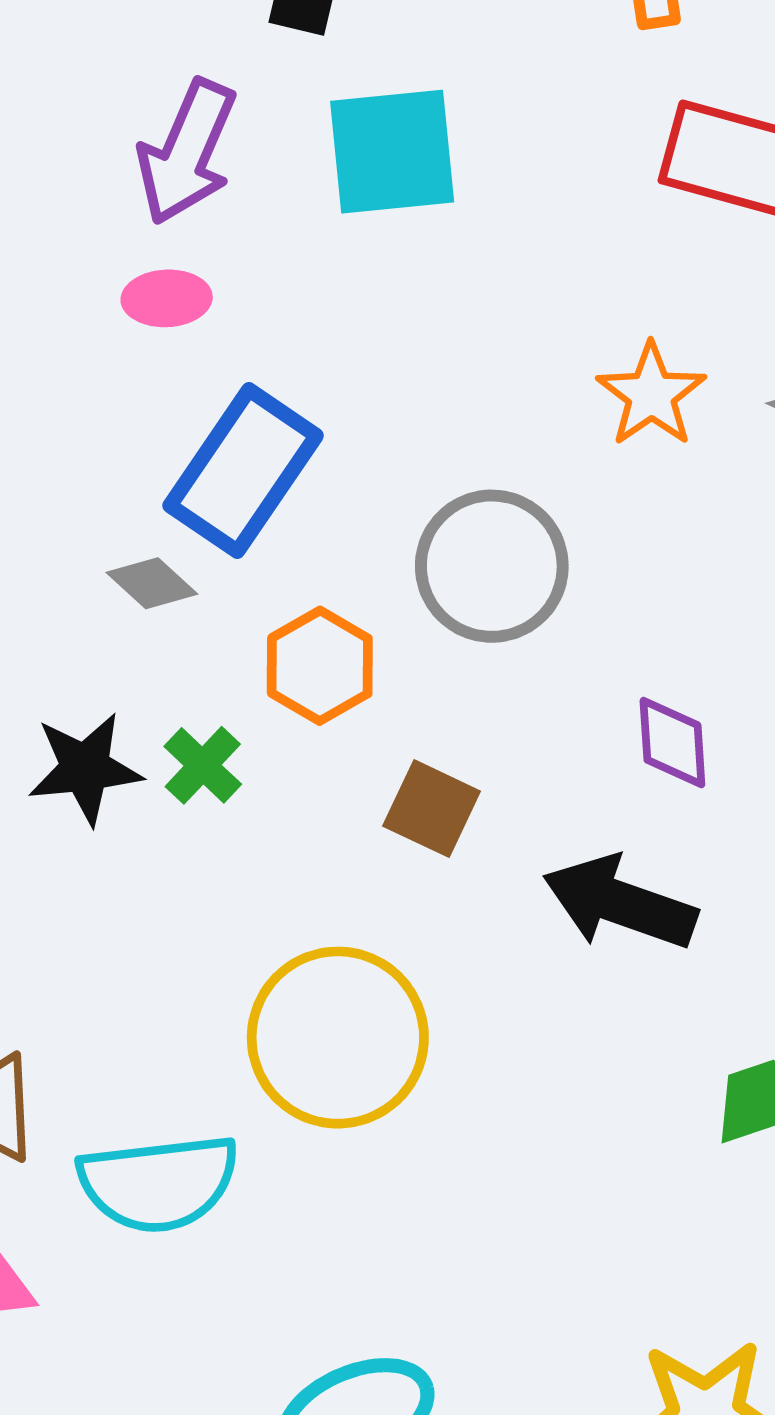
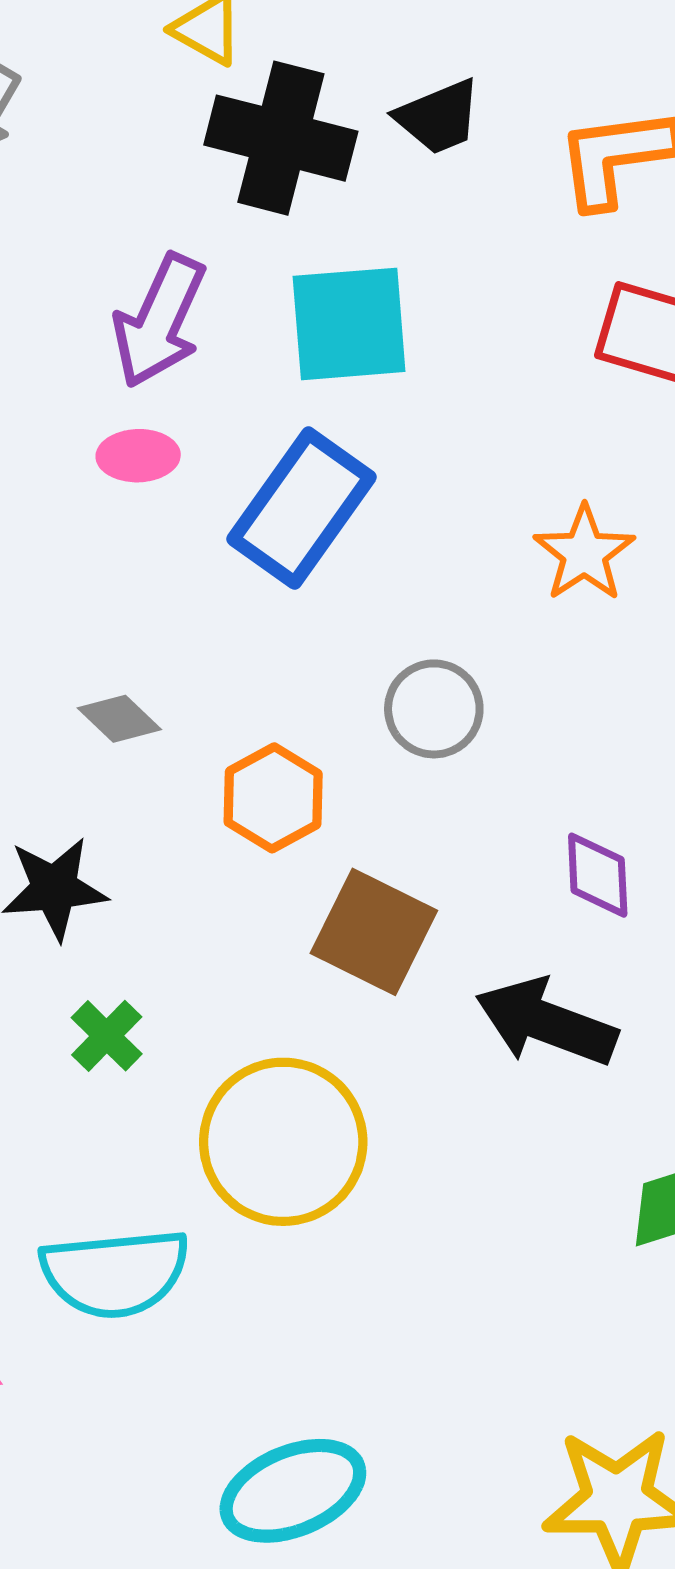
blue rectangle: (243, 471) -> (302, 508), moved
gray circle: (492, 566) -> (434, 709), size x0.7
green cross: (203, 765) -> (107, 1036), moved
brown square: (432, 809) -> (374, 932), size x1.4

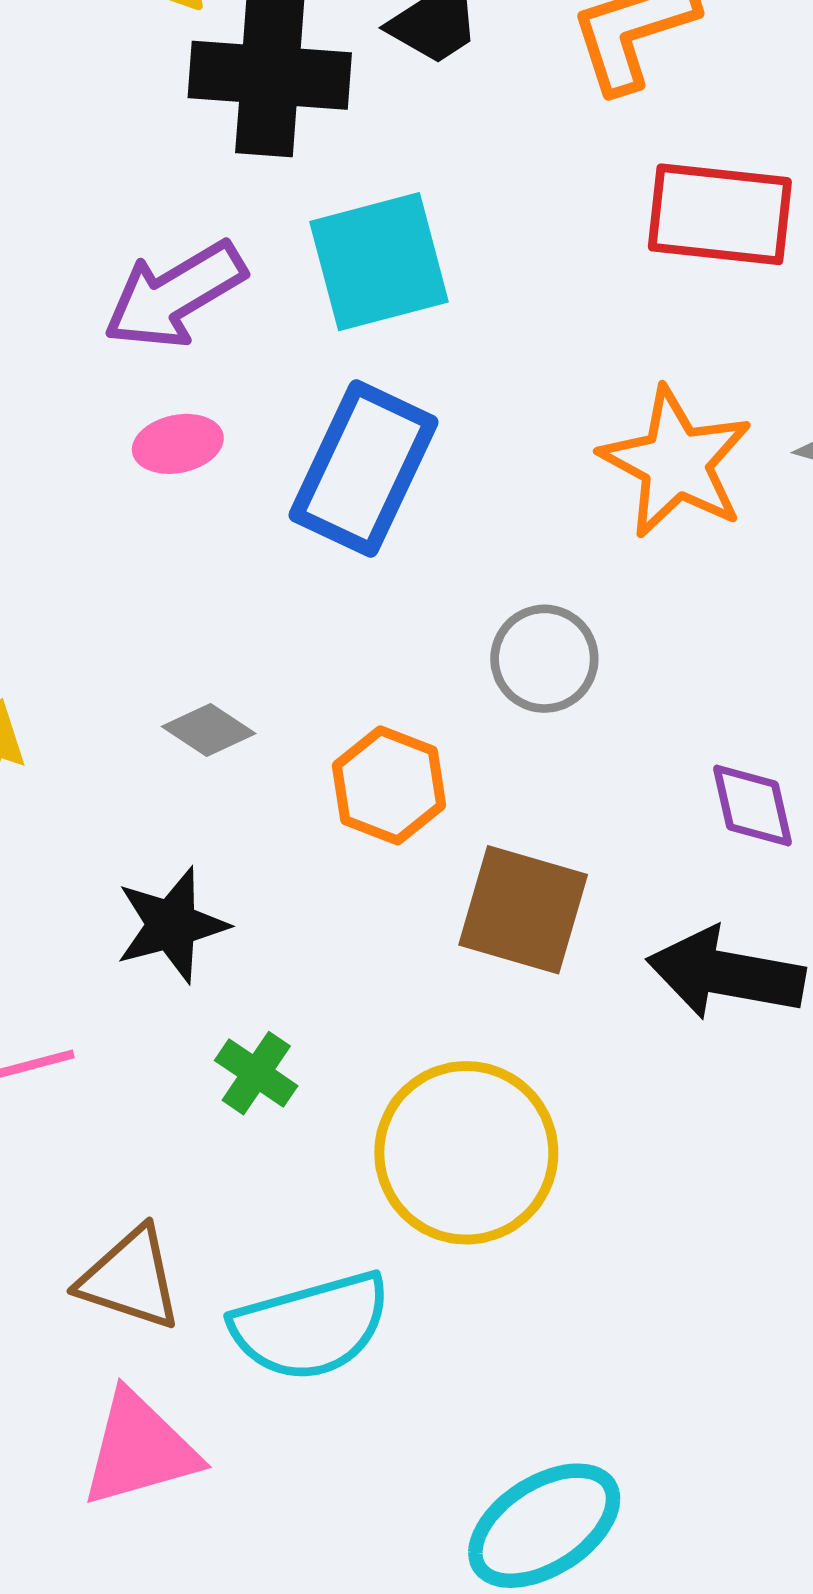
purple arrow: (159, 321) -> (175, 295), turned 45
orange star: (584, 553) -> (676, 463), size x1.4

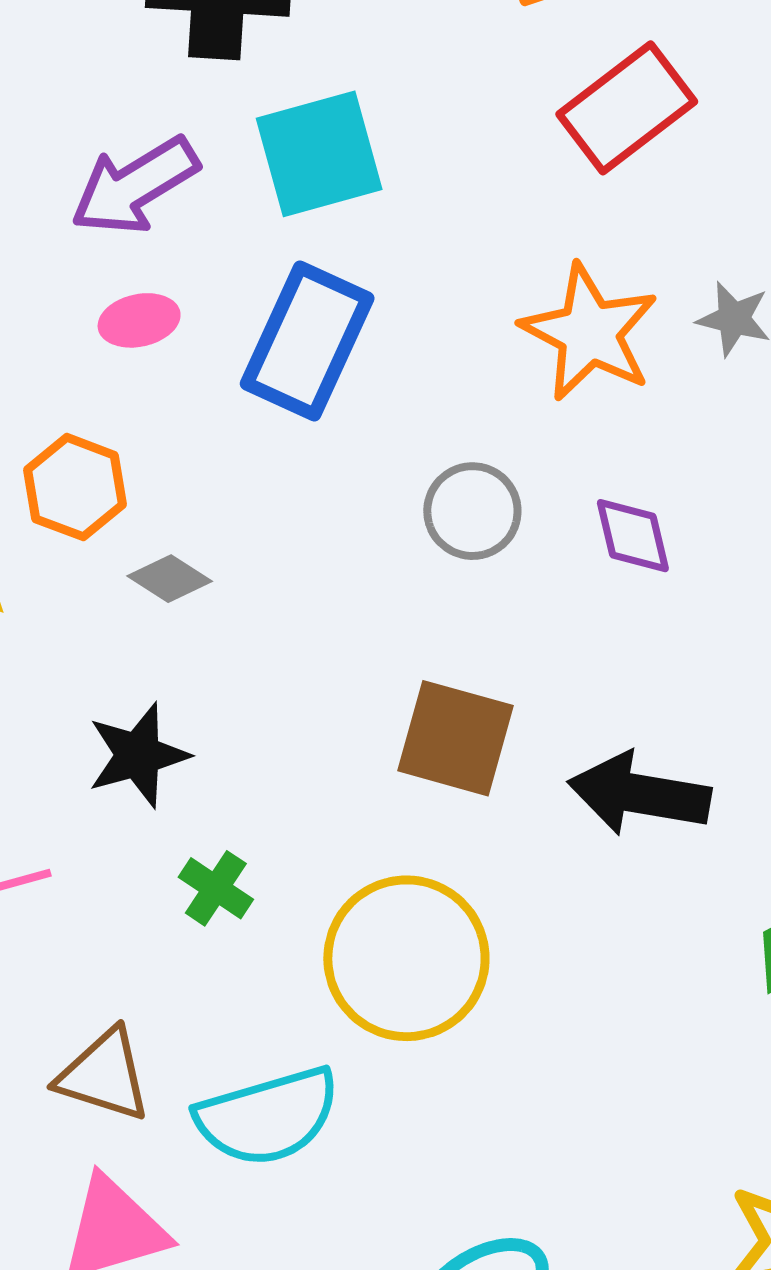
red rectangle: (720, 214) -> (627, 108), turned -43
orange hexagon: (389, 785) -> (75, 487), moved
purple diamond: (752, 806) -> (633, 536), moved

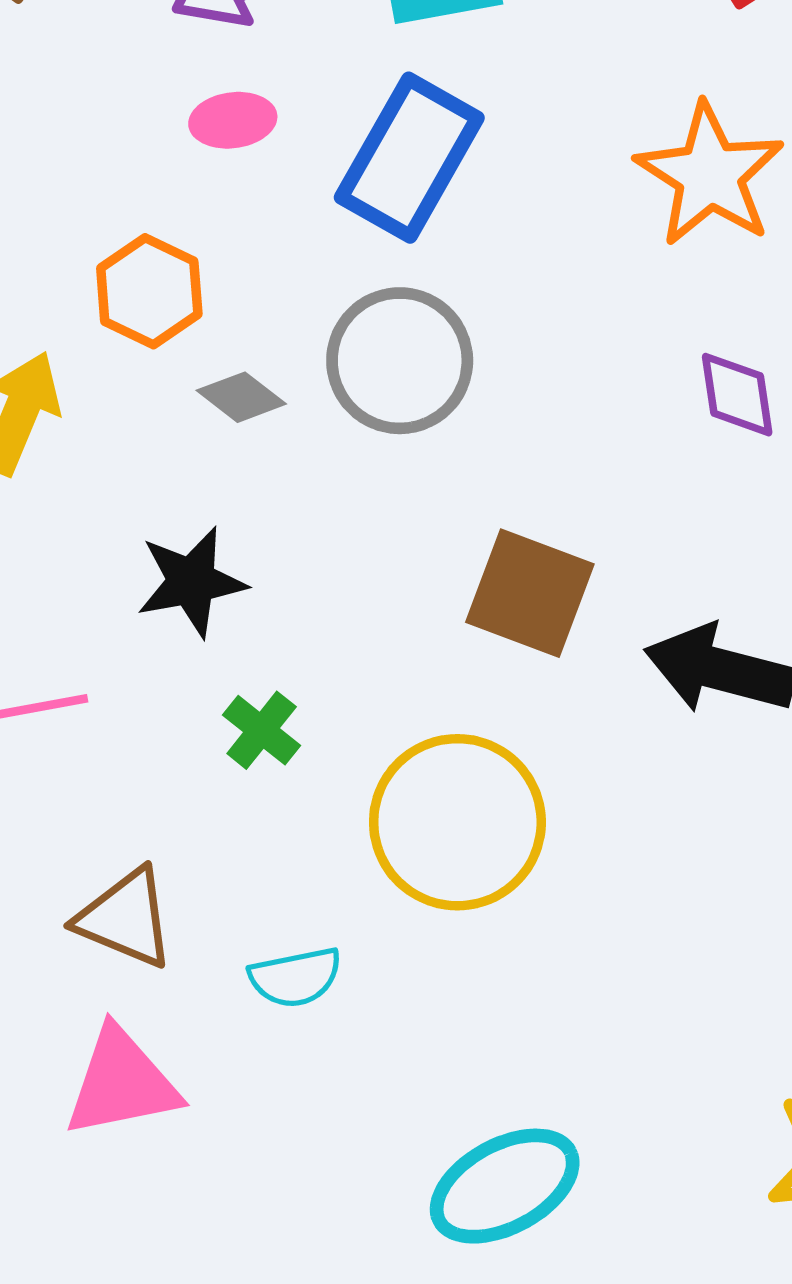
gray circle: (472, 511) -> (400, 361), moved, size x1.4
cyan semicircle: (268, 1116) -> (295, 977), size x0.6

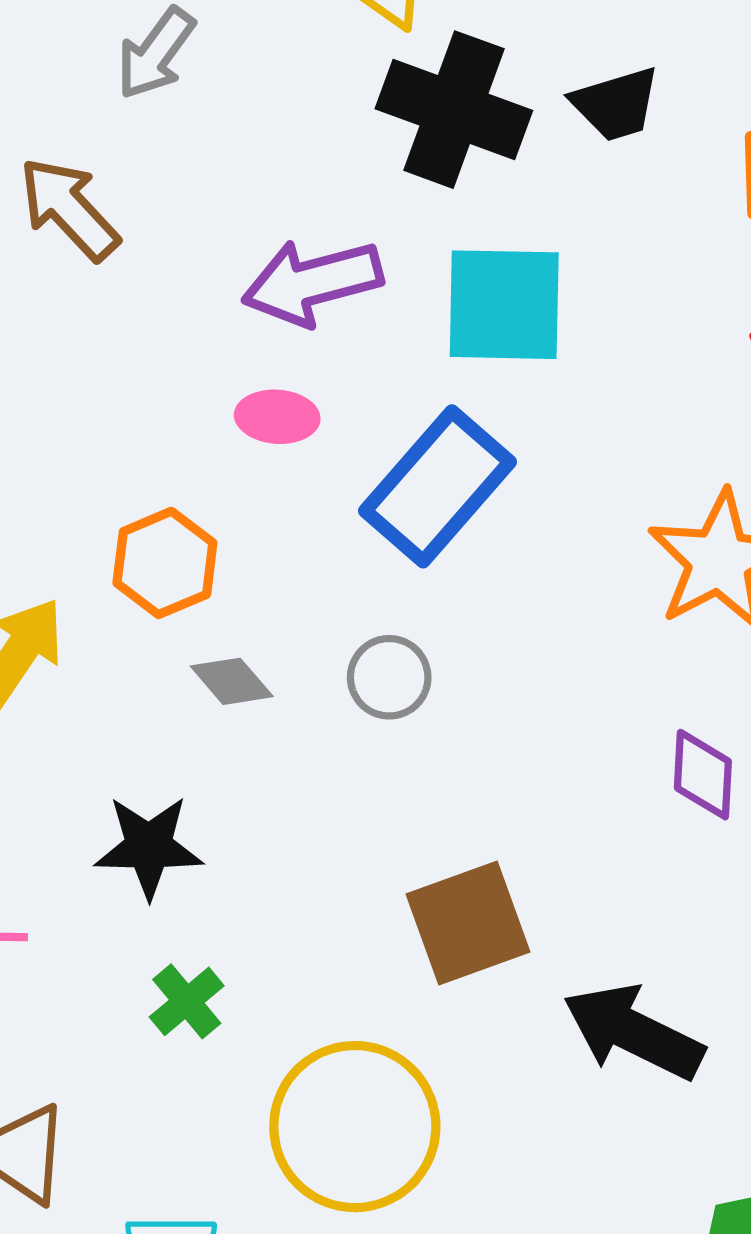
gray circle: (400, 361) -> (389, 677), size x0.6
brown square: (530, 593) -> (468, 923), turned 38

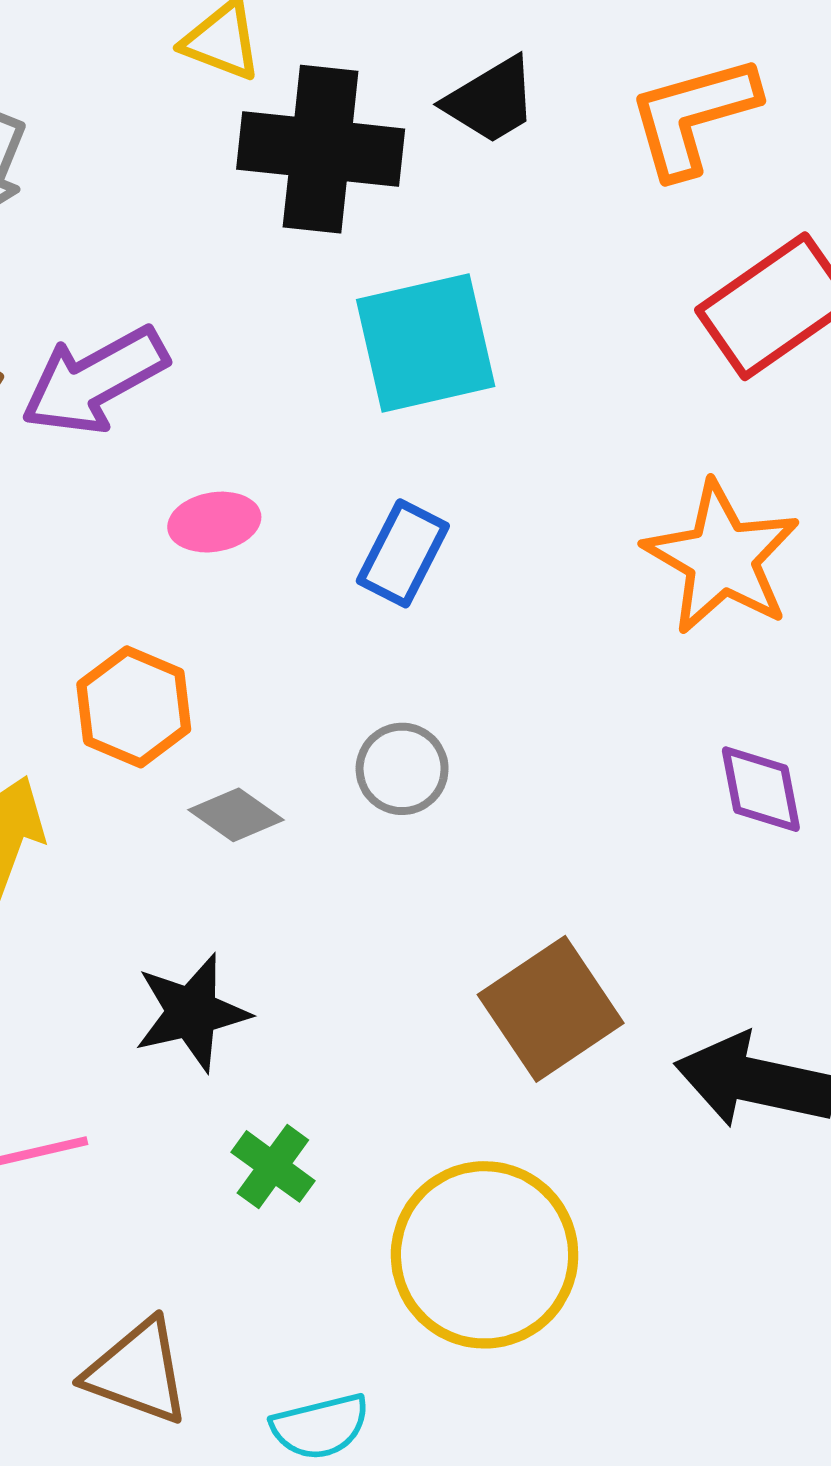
purple arrow: (312, 282) -> (94, 380), moved
blue rectangle: (438, 486) -> (403, 553), size x0.6

